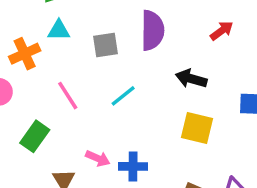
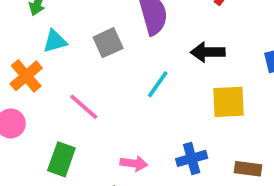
cyan line: (123, 96) -> (158, 84), moved
blue cross: (133, 166) -> (192, 158), moved

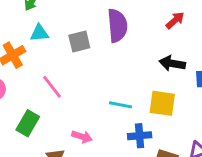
black arrow: (208, 52) -> (172, 63), moved
cyan line: (158, 84) -> (120, 105), moved, turned 55
blue cross: (192, 158) -> (140, 136), moved

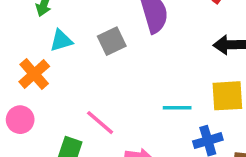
pink line: (52, 87) -> (100, 123), moved

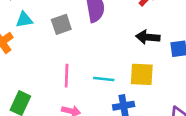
pink line: (100, 123) -> (67, 76), moved, turned 45

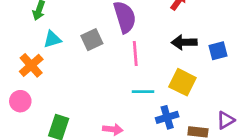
yellow square: (142, 74) -> (182, 82), turned 30
pink line: (67, 76) -> (135, 53), moved

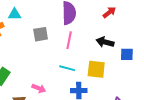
gray square: (92, 40) -> (41, 34), moved
yellow square: (182, 82) -> (96, 69), turned -36

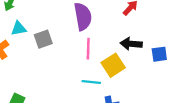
gray square: (41, 34) -> (43, 39), moved
yellow square: (96, 69) -> (113, 65), moved, turned -30

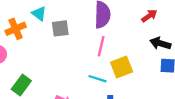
cyan triangle: (19, 28) -> (39, 13), turned 35
black arrow: (131, 44) -> (160, 43), moved

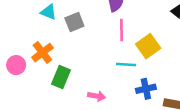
orange cross: (16, 29) -> (42, 53), moved
green rectangle: (21, 85) -> (61, 77), moved

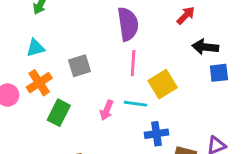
cyan triangle: (49, 12) -> (36, 48), moved, turned -42
gray square: (74, 22) -> (79, 66), moved
pink arrow: (97, 96) -> (107, 110), moved, turned 98

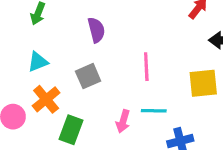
purple semicircle: (128, 24) -> (96, 30), moved, size x0.7
yellow square: (163, 84) -> (203, 83), moved, turned 32

